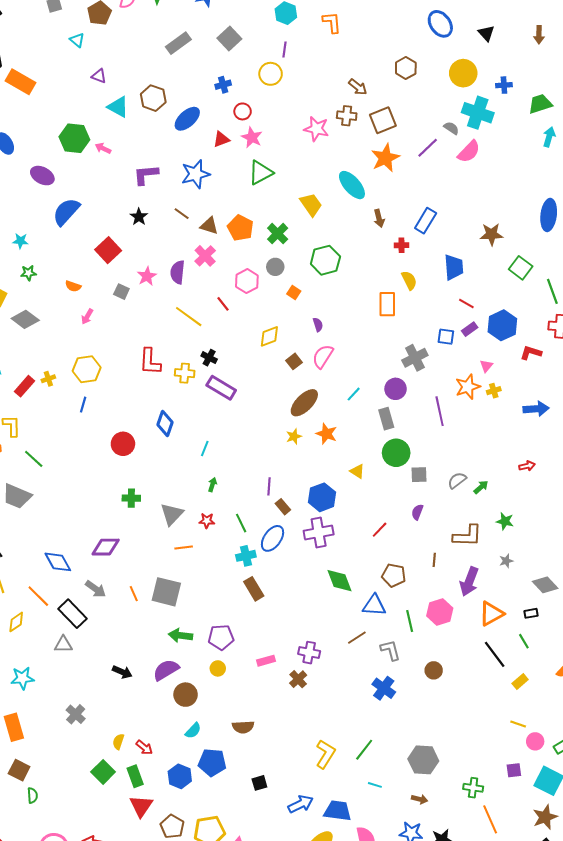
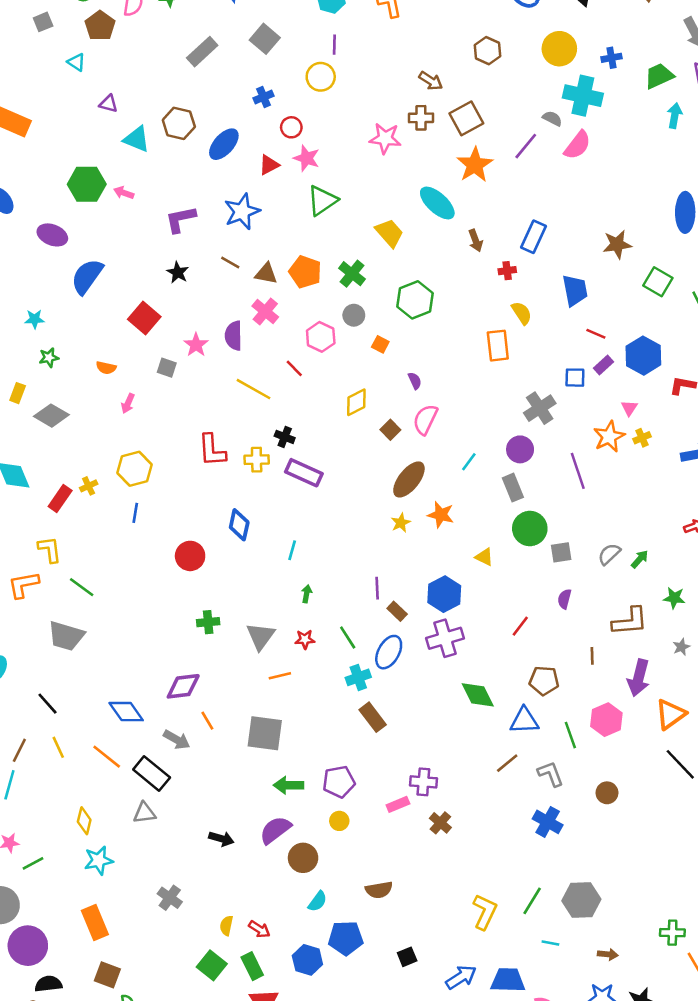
orange line: (134, 594) -> (207, 721), moved
yellow diamond: (16, 622) -> (84, 821), moved, turned -35
purple cross: (309, 653) -> (423, 782), moved
gray hexagon: (423, 760) -> (581, 900), moved

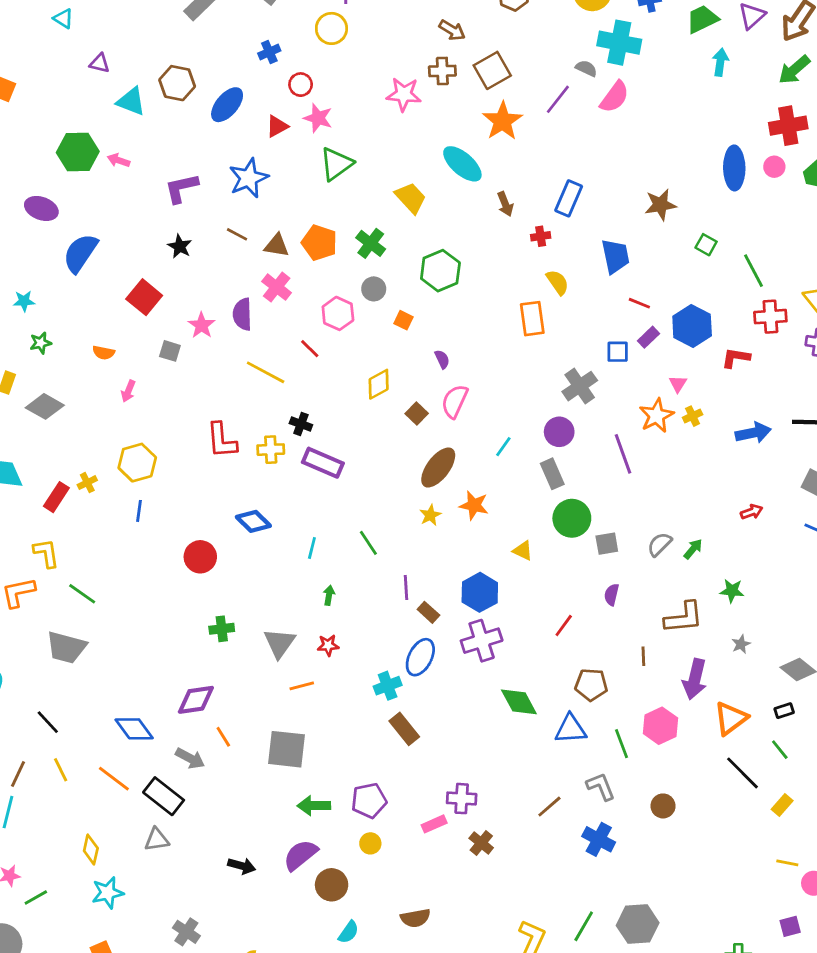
green square: (658, 282) -> (706, 245), size x0.7
blue diamond: (239, 525) -> (253, 521), turned -56
green line: (348, 637) -> (368, 543), moved
brown line: (507, 763) -> (549, 807), moved

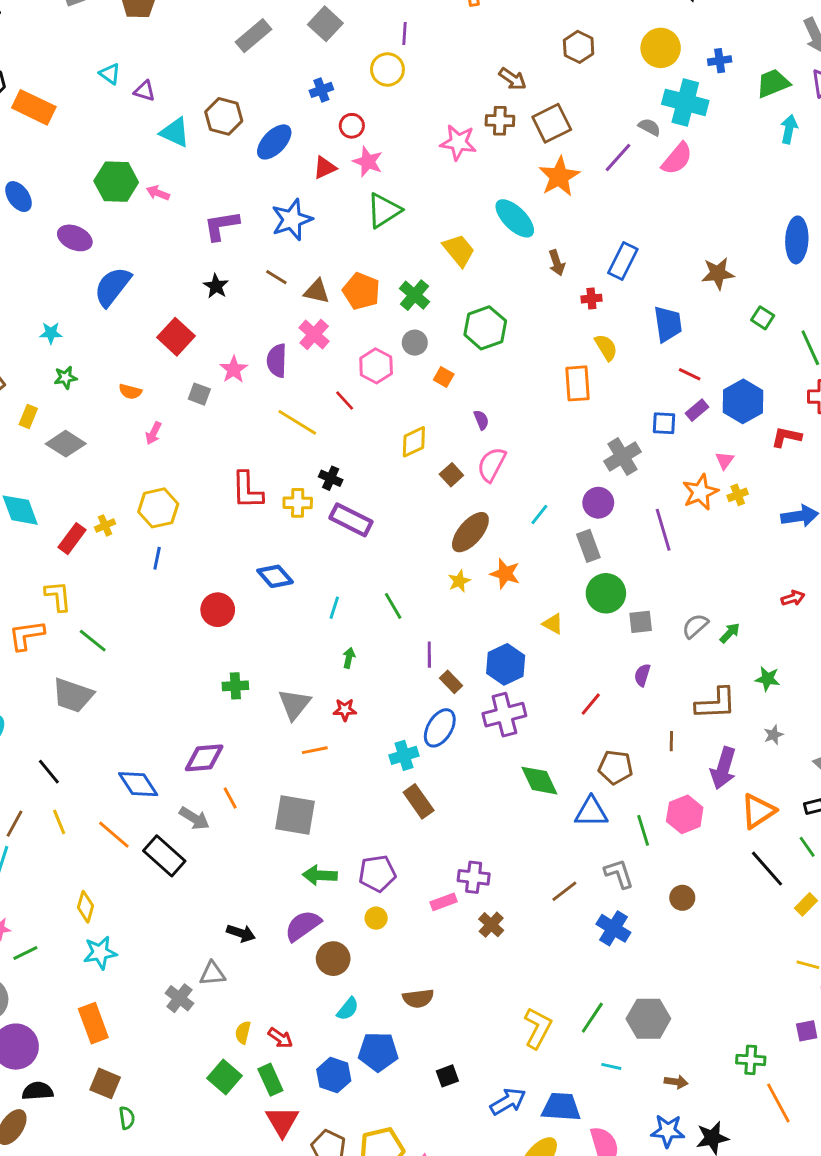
cyan triangle: (63, 19) -> (110, 74), moved
gray triangle: (157, 840) -> (212, 974), moved

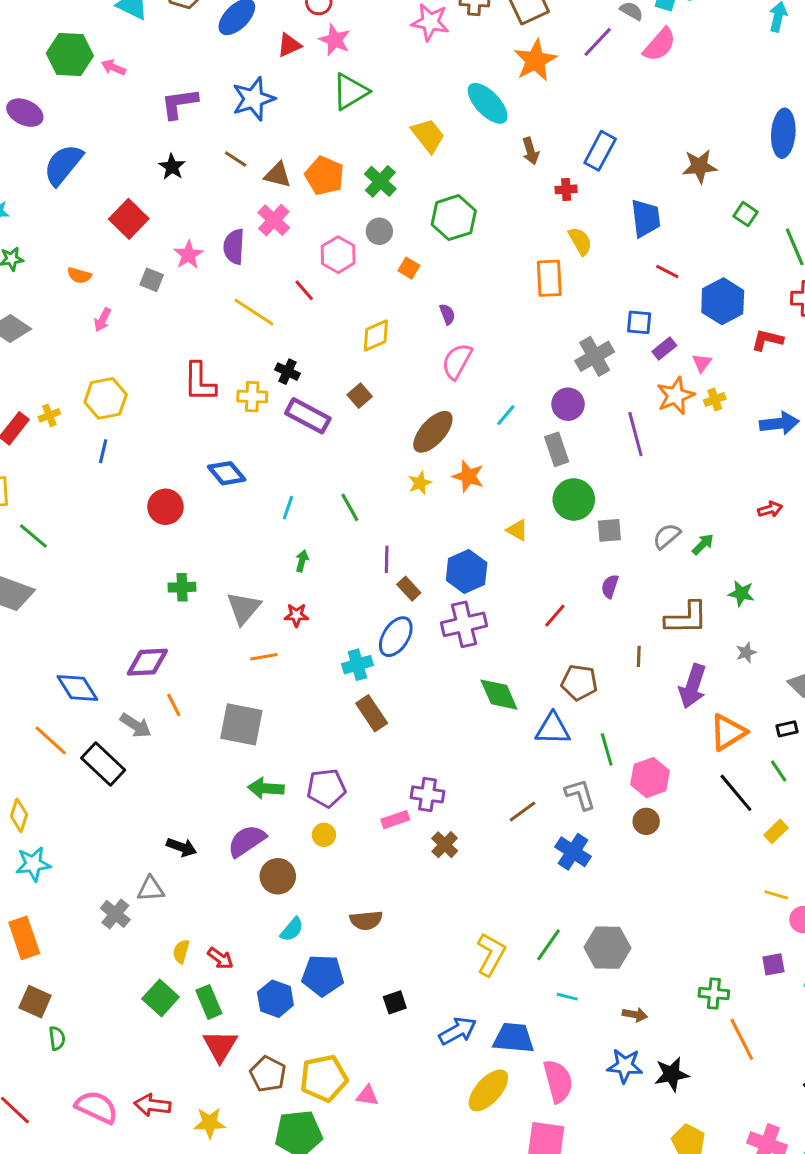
purple rectangle: (697, 410) -> (664, 349), moved
brown square: (451, 475) -> (360, 396), moved
pink hexagon: (685, 814) -> (650, 778), moved

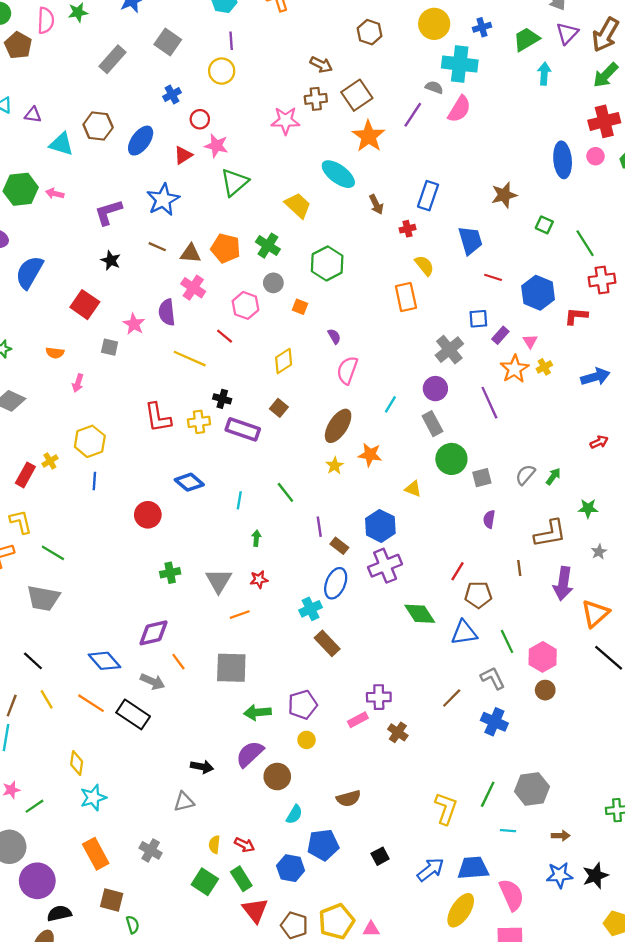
red line: (555, 616) -> (457, 571), moved
gray cross: (115, 914) -> (151, 850), moved

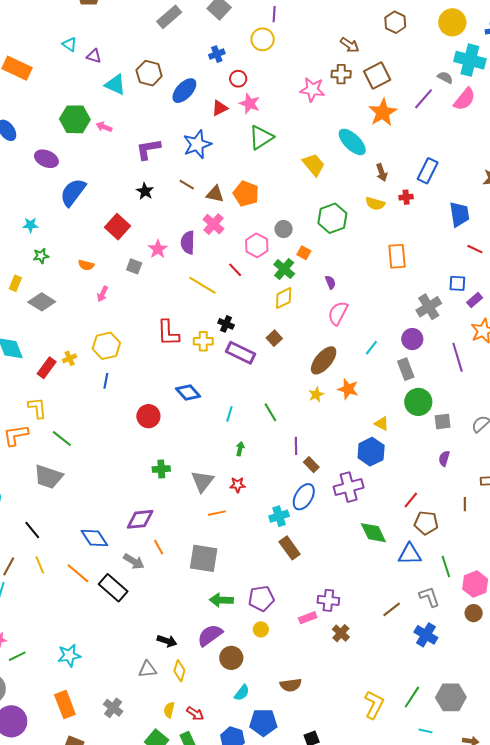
green cross: (268, 246) -> (284, 269), moved
yellow semicircle: (424, 265) -> (375, 204), moved, turned 138
blue hexagon: (380, 526) -> (371, 452), moved
yellow diamond: (77, 763) -> (179, 671), moved

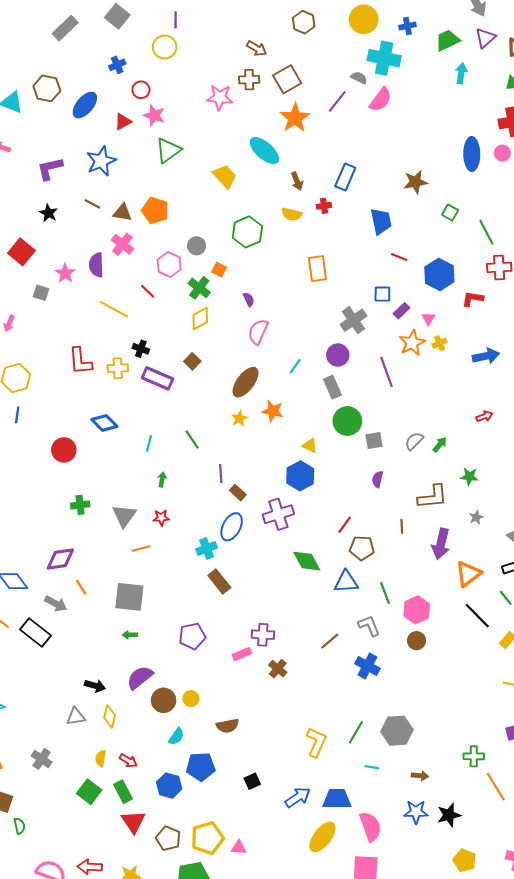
green arrow: (221, 600) -> (130, 635), moved, size x0.6
yellow circle: (261, 629) -> (191, 699), moved

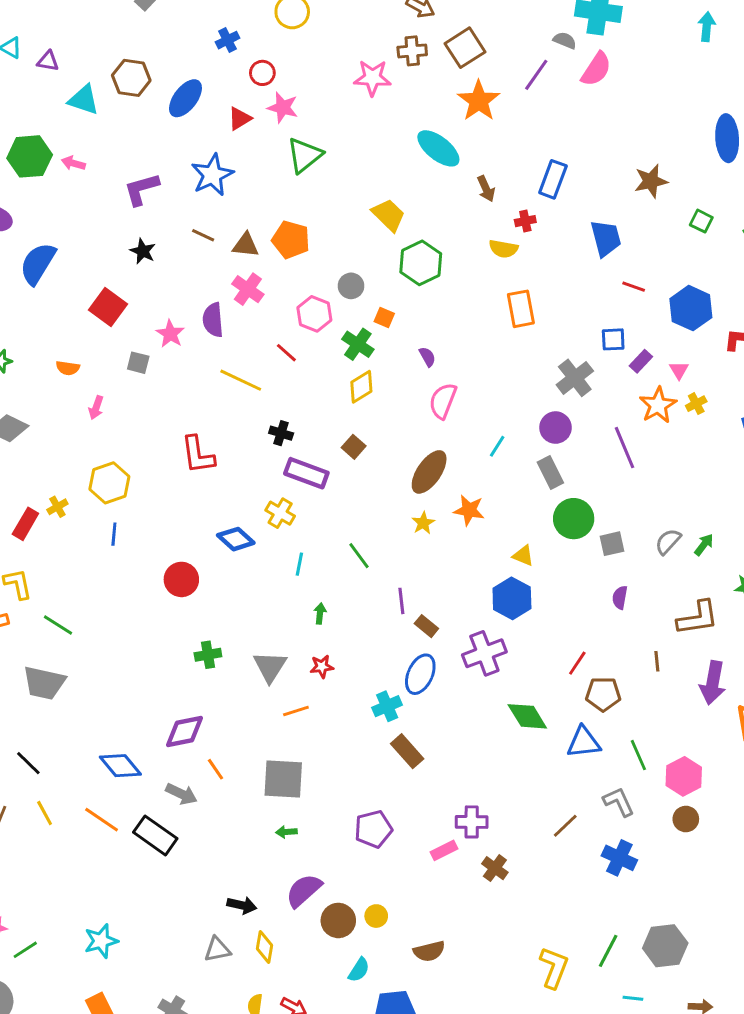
yellow trapezoid: (225, 176) -> (389, 215), moved
yellow semicircle: (292, 214) -> (503, 249), moved
yellow cross: (118, 368) -> (280, 513), moved, turned 36

